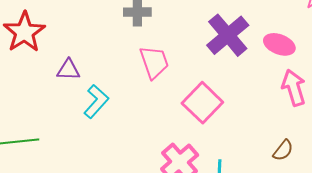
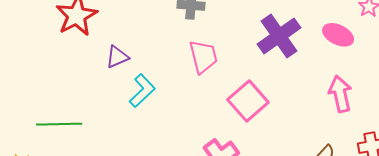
pink ellipse: (279, 44) -> (338, 35), moved
purple triangle: (68, 70) -> (117, 57), turned -30

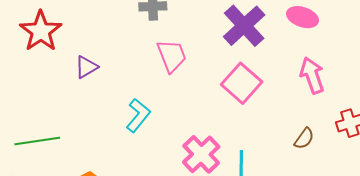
cyan L-shape: (142, 91) -> (138, 115), moved
pink square: (248, 101) -> (242, 83), moved

